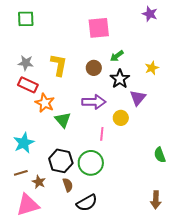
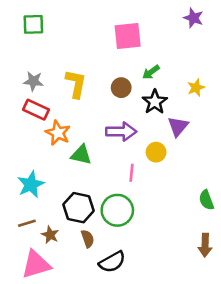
green triangle: (63, 120) -> (81, 155), turned -36
brown arrow: (156, 200) -> (205, 245), moved

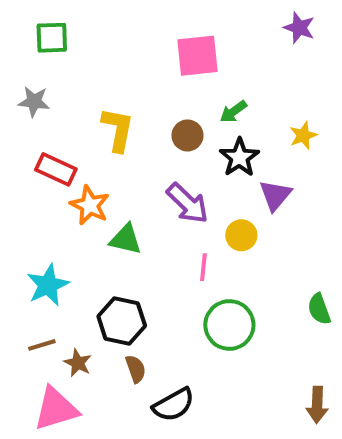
gray star: (33, 81) -> (34, 102), moved
purple arrow: (121, 132) -> (187, 203), turned 44
green circle: (117, 210) -> (229, 325), moved
brown arrow: (205, 245) -> (317, 405), moved

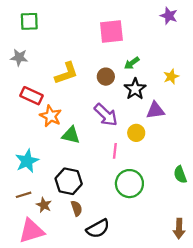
yellow L-shape: (118, 129) -> (66, 73), turned 60
purple triangle: (275, 195) -> (155, 110), turned 42

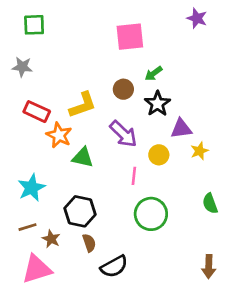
yellow L-shape: (66, 73) -> (83, 105), moved
yellow star: (171, 77) -> (200, 151), moved

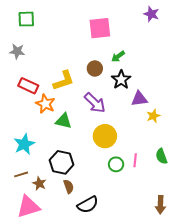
yellow circle: (159, 155) -> (105, 136), moved, size x1.5
pink line: (134, 176) -> (135, 160), moved
green circle: (151, 214) -> (116, 164), size x0.6

